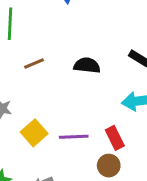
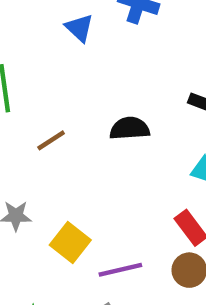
purple line: (74, 137) -> (120, 270), moved

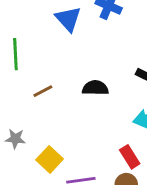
blue triangle: (79, 28) -> (68, 19), size x1.4

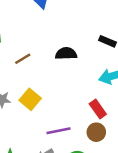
yellow square: (50, 159) -> (30, 99), moved

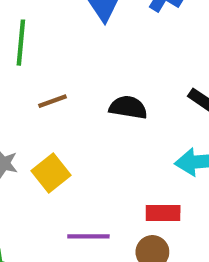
red rectangle: (98, 109) -> (163, 213), turned -66

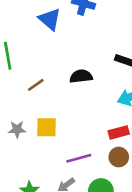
yellow square: (51, 173) -> (47, 127), turned -35

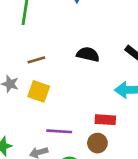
brown line: (36, 85) -> (36, 60), moved

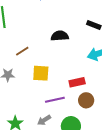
yellow square: (39, 91) -> (41, 73), moved
red rectangle: (105, 120) -> (77, 82), moved

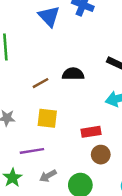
brown line: (22, 51) -> (40, 83), moved
purple line: (55, 100) -> (32, 151), moved

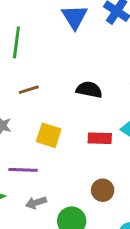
brown line: (40, 83) -> (29, 90), moved
red rectangle: (91, 132) -> (100, 138), moved

